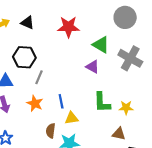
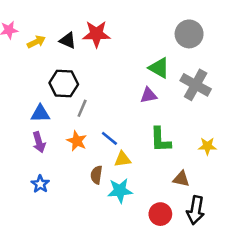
red star: (68, 27) -> (96, 34), moved
purple triangle: (93, 67) -> (149, 95), turned -40
blue line: (61, 101) -> (109, 138), turned -40
yellow star: (126, 108) -> (207, 146), moved

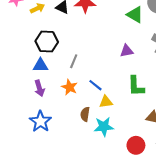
green triangle: (159, 68) -> (135, 15), moved
black hexagon: (64, 84) -> (47, 42), moved
blue star: (40, 184) -> (40, 121), size x1.5

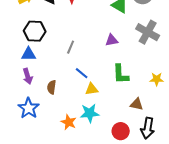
gray line: (74, 61) -> (71, 47), moved
orange star: (70, 87) -> (69, 122), moved
brown semicircle: (85, 114) -> (52, 87), moved

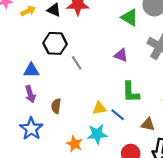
black hexagon: (35, 31) -> (55, 43), moved
purple triangle: (112, 40) -> (121, 55), turned 32
gray line: (71, 47) -> (77, 63), turned -56
blue line: (82, 73) -> (118, 115), moved

